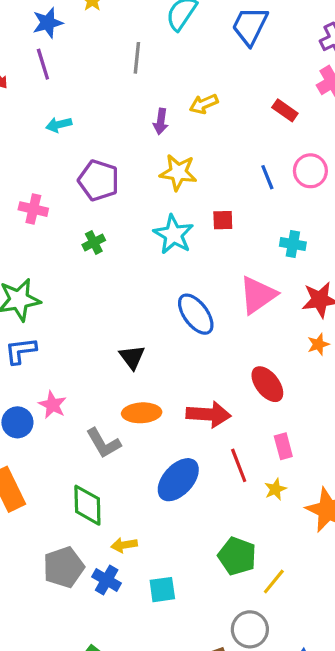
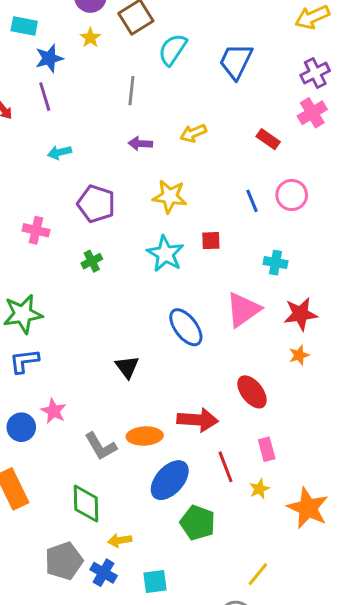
purple arrow: (161, 121) -> (140, 144), moved, turned 85
orange ellipse: (142, 413) -> (145, 436), moved
green pentagon: (237, 556) -> (198, 523), moved

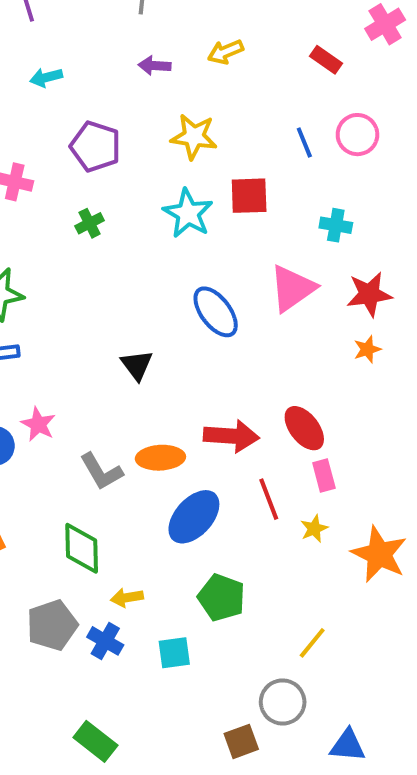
red square: (211, 241) -> (249, 196), size x1.5
red ellipse: (252, 392) -> (304, 428), moved
green pentagon: (198, 523) -> (222, 598), moved

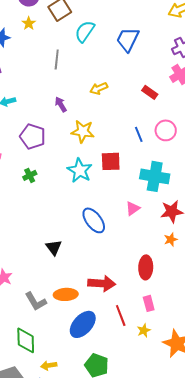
purple arrow: (155, 66) -> (61, 104), moved, turned 56
cyan cross: (336, 225) -> (155, 176), size x1.8
pink triangle: (292, 288) -> (133, 208), size x0.6
red ellipse: (304, 428) -> (146, 267), moved, turned 40

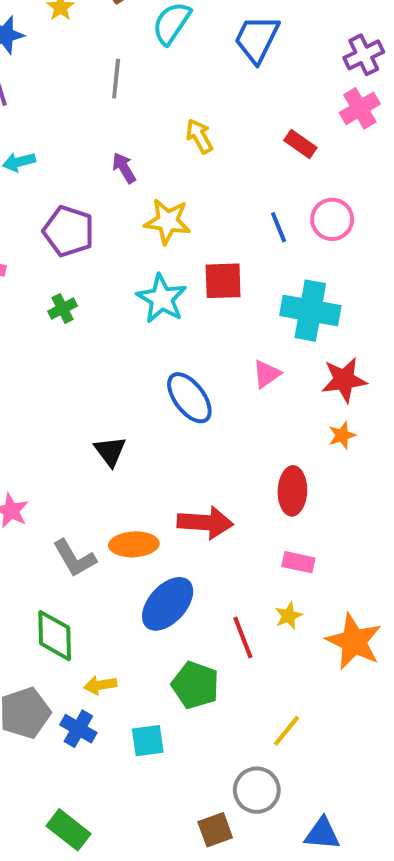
yellow arrow: (99, 88) -> (199, 136), turned 84
pink rectangle: (149, 303) -> (298, 562), turned -63
red line: (121, 315) -> (243, 638), moved

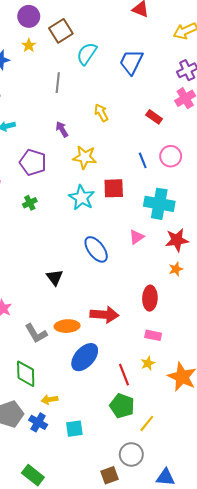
green pentagon: (195, 685) -> (122, 406), moved

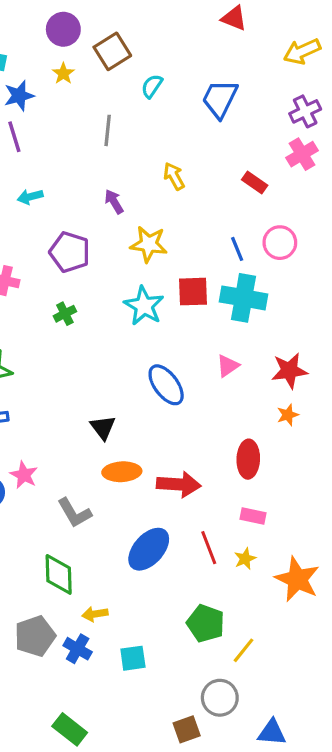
cyan semicircle: (87, 54) -> (152, 86), size x0.7
cyan cross: (159, 204) -> (244, 298), moved
orange ellipse: (67, 326) -> (122, 472), moved
red line: (124, 375) -> (209, 548), moved

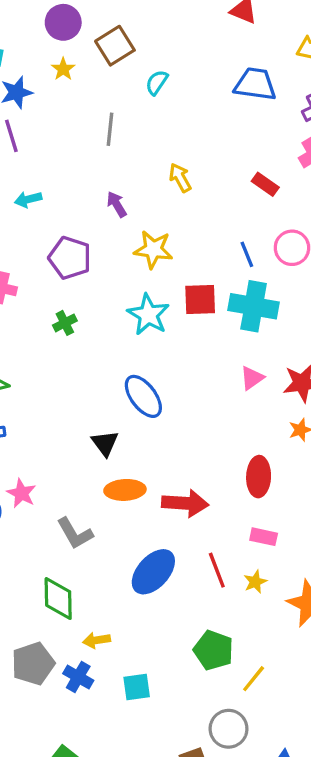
blue trapezoid: (220, 99) -> (255, 84), moved, turned 72
pink triangle: (228, 366) -> (252, 378), moved
blue ellipse: (166, 385) -> (143, 396), moved

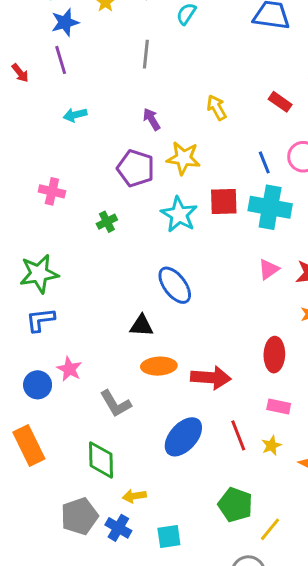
yellow arrow: (180, 178) -> (217, 108), moved
purple pentagon: (70, 258) -> (136, 168), moved
black triangle: (105, 443) -> (142, 326), turned -50

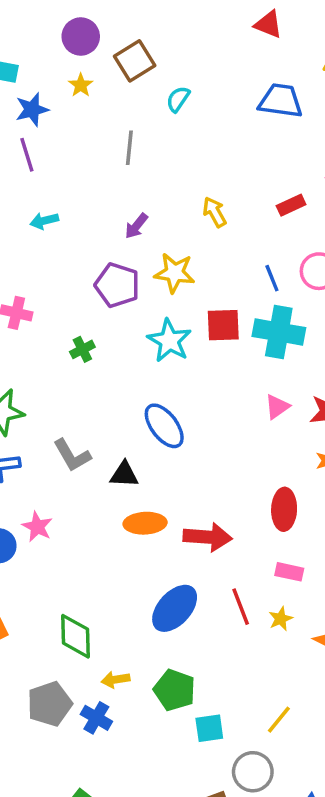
red rectangle: (280, 102) -> (291, 205), turned -60
purple arrow: (152, 119) -> (136, 226), turned -110
gray L-shape: (116, 404) -> (72, 455), moved
green pentagon: (235, 505) -> (175, 690), moved
cyan square: (169, 536) -> (209, 728), moved

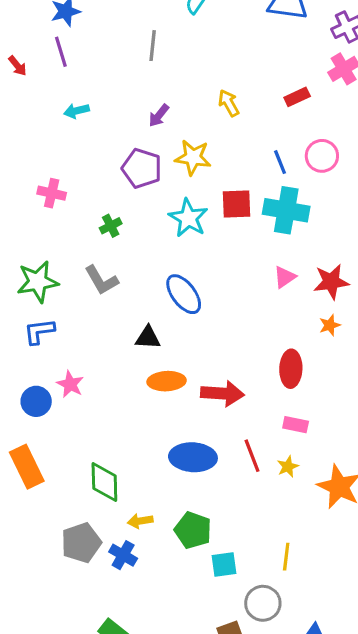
gray L-shape: (72, 455) -> (101, 280), moved
blue ellipse: (175, 608) -> (193, 457), turned 51
yellow line: (279, 720) -> (286, 557), turned -32

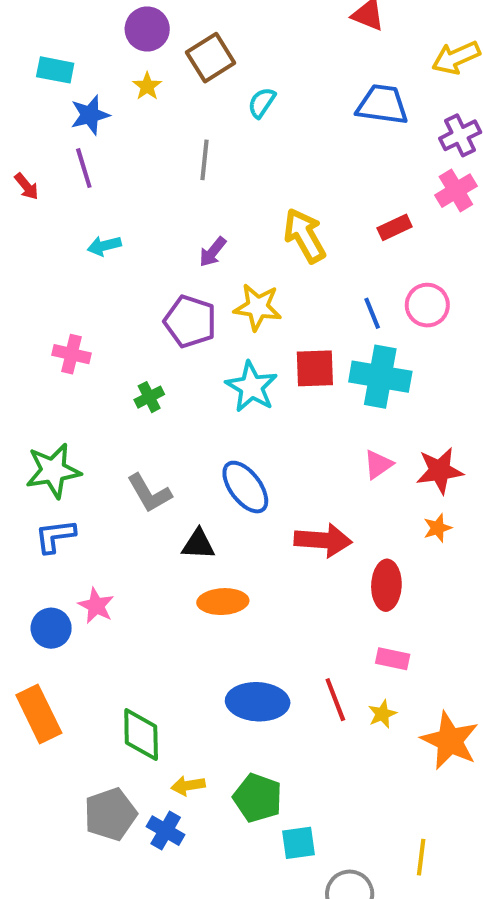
yellow arrow: (229, 103) -> (305, 236), size x1.5
gray L-shape: (101, 280) -> (149, 493), moved
red arrow: (222, 394) -> (323, 540), moved
yellow line: (286, 557) -> (421, 857), moved

